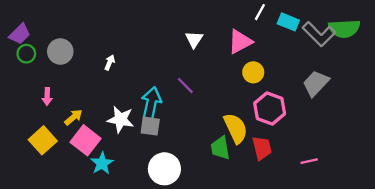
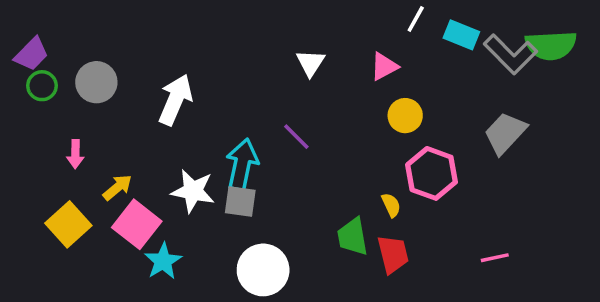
pink triangle: (240, 42) -> (384, 66), size x0.7
white arrow: (110, 62) -> (175, 100), size x2.0
yellow semicircle: (236, 128) -> (391, 205), moved, size x0.5
red trapezoid: (262, 148) -> (393, 254), moved

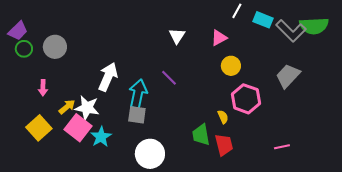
white arrow: (175, 100) -> (108, 77), moved
white star: (193, 191) -> (87, 108), moved
cyan star: (163, 261) -> (101, 137), moved

